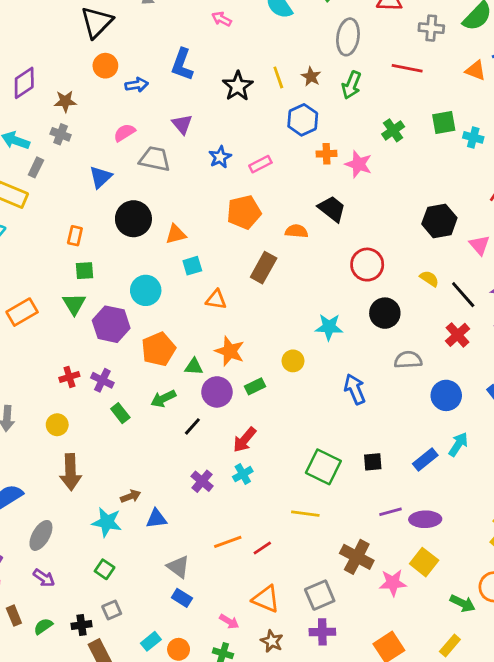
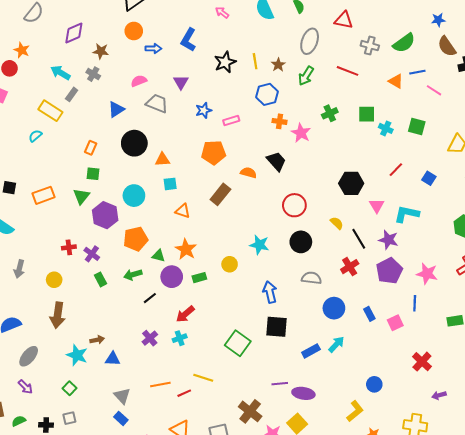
black square: (373, 462) -> (276, 327), moved, size x1.6
yellow line: (305, 514) -> (203, 378), moved

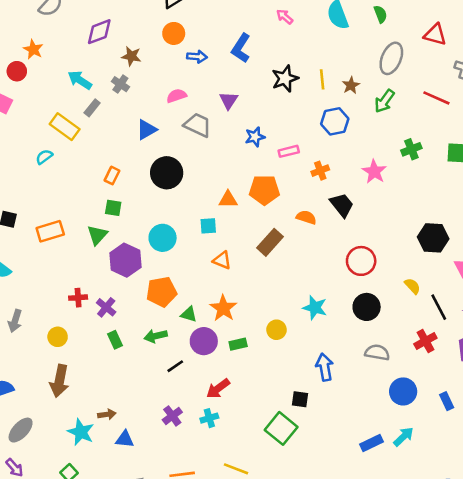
orange cross: (280, 121) -> (320, 171), moved, turned -32
orange triangle: (162, 159) -> (228, 199), moved
black square: (276, 327) -> (300, 399), moved, size x0.6

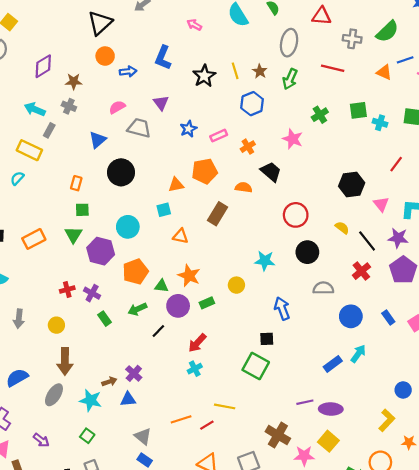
purple cross: (172, 416) -> (134, 373), moved
gray ellipse: (21, 430) -> (54, 395), moved

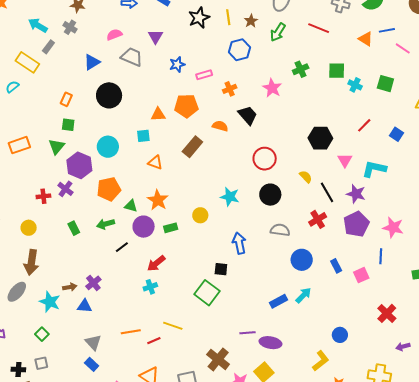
purple cross: (92, 293) -> (65, 189), moved

